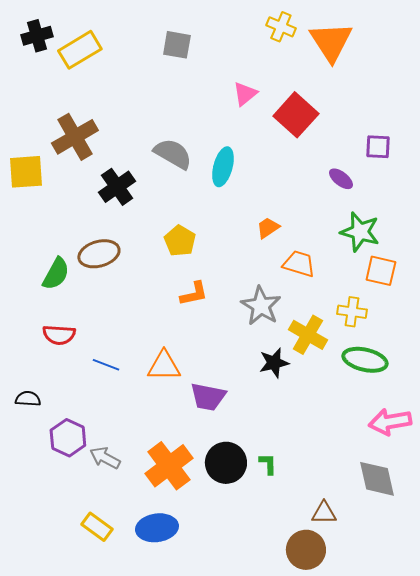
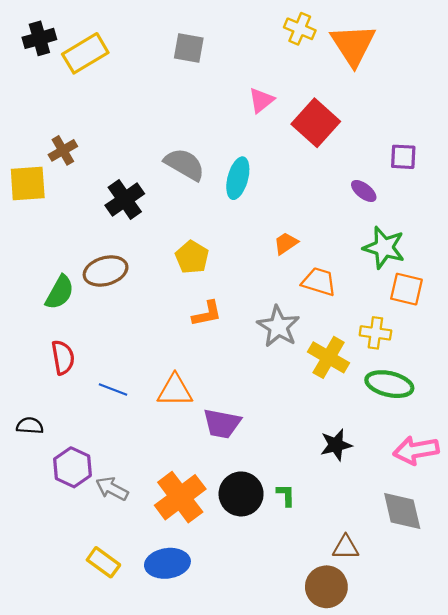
brown cross: (75, 137) -> (63, 150), moved, size x0.6
red semicircle: (59, 335) -> (63, 357), turned -104
black star: (274, 363) -> (336, 445), moved

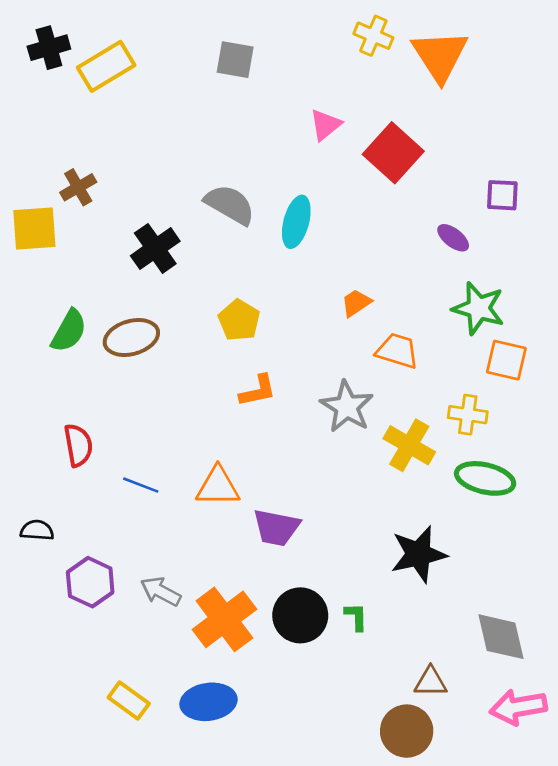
green semicircle: (60, 292) -> (69, 331), moved
black star: (336, 445) -> (419, 554), size x1.4
pink arrow: (416, 450) -> (518, 707), moved
gray arrow: (112, 489) -> (161, 591), moved

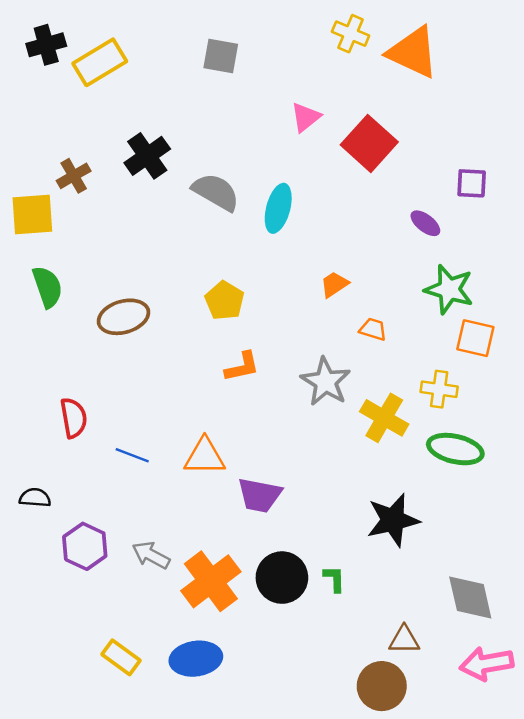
orange triangle: (440, 56) -> (413, 52), turned -32
black cross: (155, 248) -> (147, 156), moved
green semicircle: (69, 331) -> (47, 287), moved, turned -48
orange trapezoid: (397, 351) -> (373, 329), size x0.7

